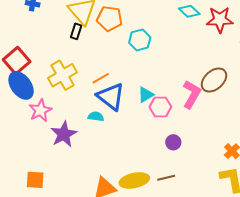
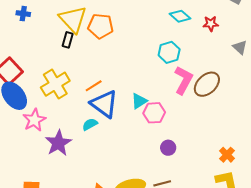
red star: (220, 20) -> (211, 24), size x0.6
cyan hexagon: (140, 40) -> (169, 52), moved
pink L-shape: (192, 94) -> (183, 80), moved
cyan semicircle: (96, 116) -> (90, 124), turned -35

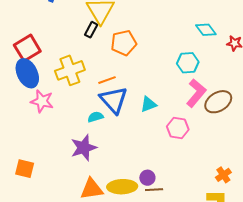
orange pentagon: (101, 26) -> (124, 43), moved, turned -30
pink hexagon: (154, 113) -> (178, 128), moved
pink star: (34, 120) -> (42, 101), turned 30
purple star: (58, 143) -> (84, 148), moved
purple circle: (168, 148) -> (147, 178), moved

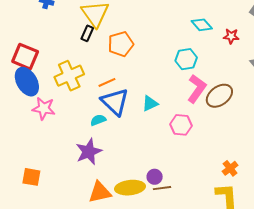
red square: (27, 48) -> (25, 57), turned -32

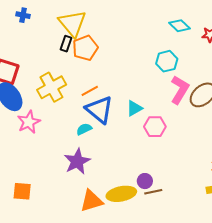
orange pentagon: (121, 44) -> (85, 48), moved
pink star: (44, 108) -> (29, 122), turned -30
pink hexagon: (181, 125) -> (155, 127), moved

